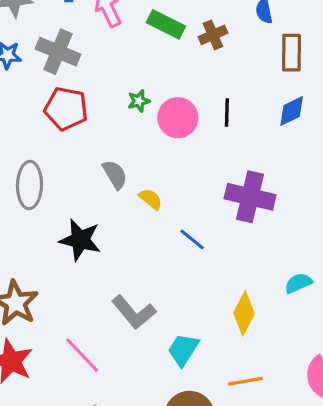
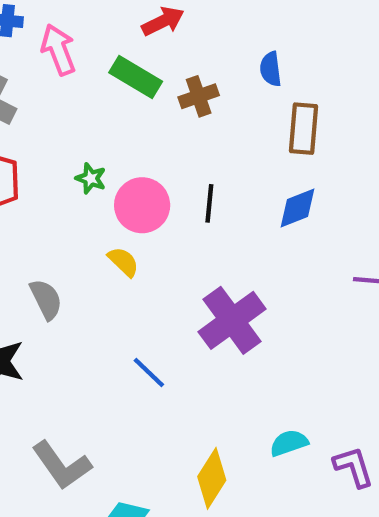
green star: (139, 101) -> (91, 178), turned 30
gray semicircle: (115, 175) -> (46, 299), moved
purple cross: (250, 197) -> (232, 320), turned 36
yellow semicircle: (151, 199) -> (123, 262), moved

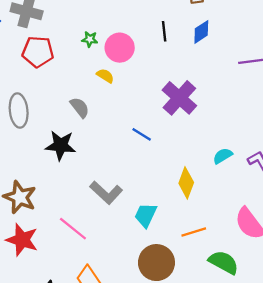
black line: (209, 203) -> (164, 31), moved
yellow semicircle: (123, 262) -> (105, 76), moved

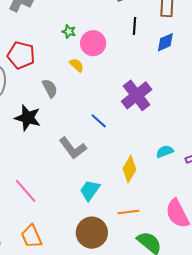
black line: (164, 31) -> (134, 26), moved
red pentagon: (38, 52) -> (21, 55), moved
gray L-shape: (106, 193) -> (73, 148), moved

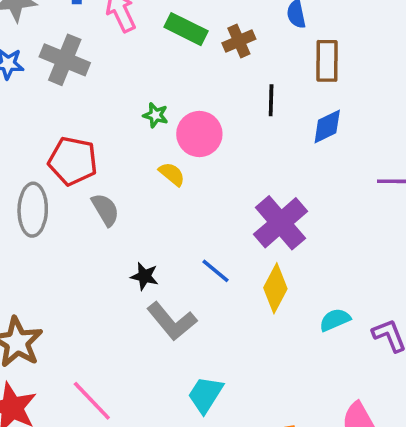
gray semicircle: (50, 88) -> (105, 210), moved
black star: (28, 118) -> (145, 276), moved, size x0.6
yellow diamond: (129, 169) -> (275, 288), moved

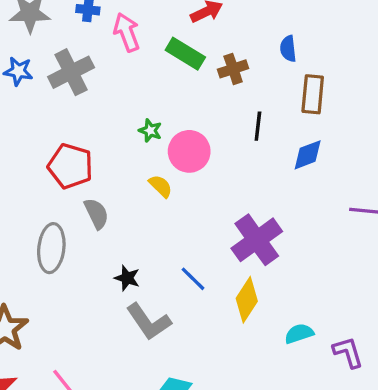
gray cross: (65, 60) -> (71, 72), turned 36
gray ellipse: (33, 210) -> (51, 248), moved

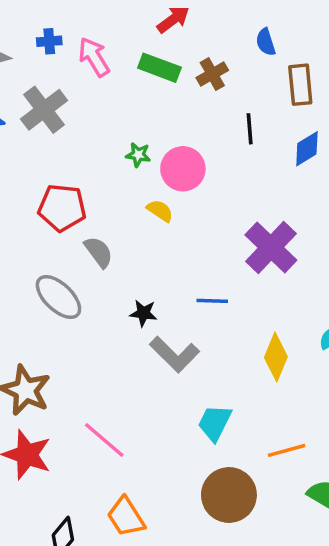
gray ellipse: (51, 248) -> (58, 297), turned -42
blue line: (193, 279) -> (212, 301), turned -32
yellow diamond: (247, 300) -> (276, 357), moved

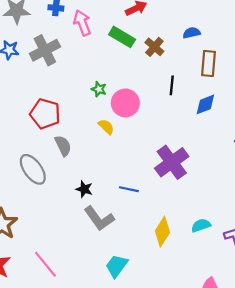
blue semicircle: (266, 42) -> (192, 33), turned 84
brown cross: (212, 74) -> (154, 47), turned -30

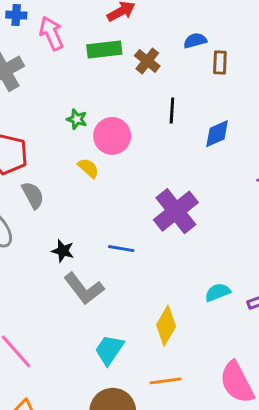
green rectangle: (122, 37) -> (104, 50), turned -35
brown rectangle: (208, 64) -> (220, 62), moved, size x0.7
yellow diamond: (162, 232) -> (166, 326), moved

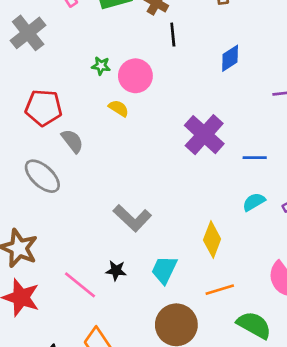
black line: (172, 110) -> (173, 35), moved
blue line: (121, 249) -> (255, 158), moved
black star: (63, 251) -> (116, 271), moved

